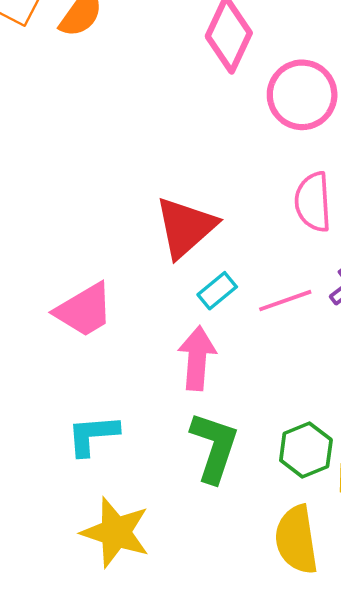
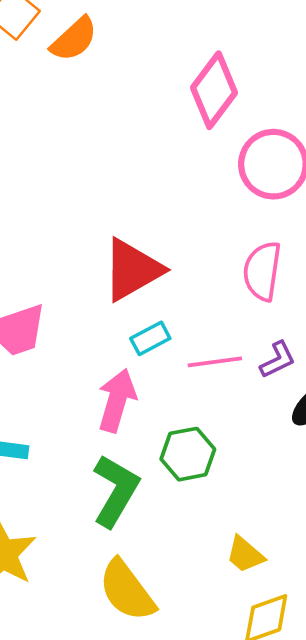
green hexagon: (306, 450) -> (188, 454), moved
yellow semicircle: (296, 540) -> (127, 590), moved, turned -40

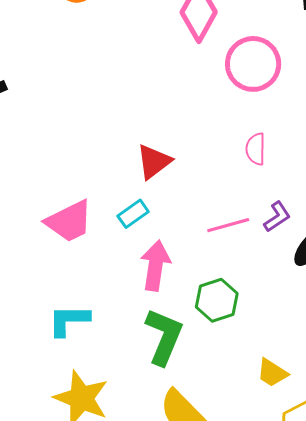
red triangle: (132, 270) -> (154, 162), size x0.7
pink semicircle: (262, 271) -> (256, 149), size x0.7
cyan rectangle: (150, 338) -> (133, 214), moved

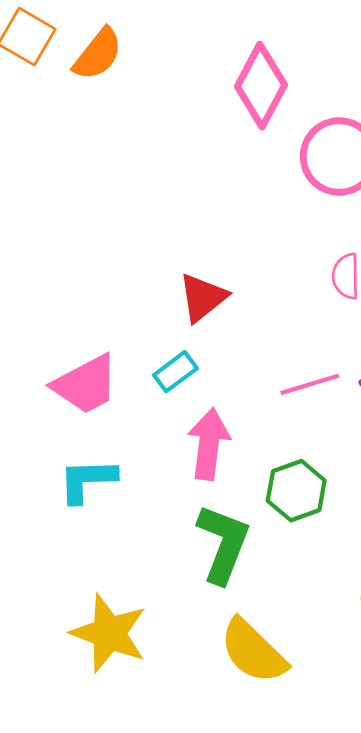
cyan L-shape: (69, 320) -> (87, 480), moved

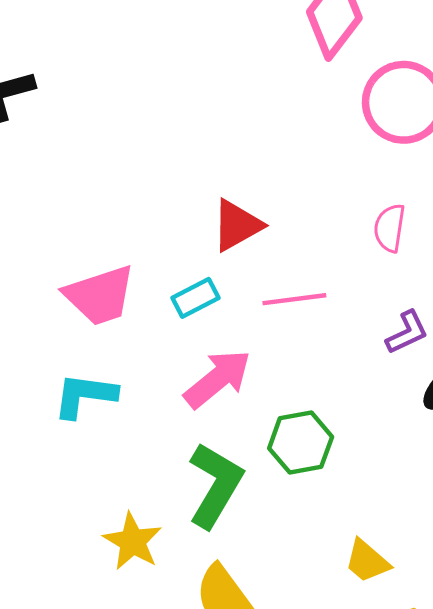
pink line: (310, 384) -> (294, 299), moved
pink arrow: (209, 444) -> (218, 379), turned 34
yellow star: (109, 633) -> (133, 541), moved, size x0.7

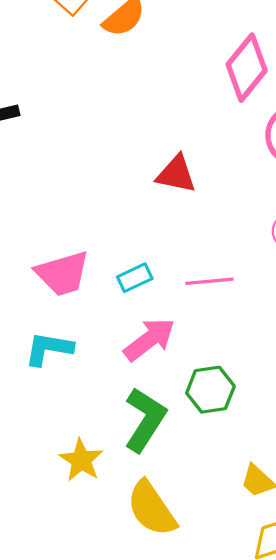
red triangle: (237, 225) -> (176, 174), moved, turned 39

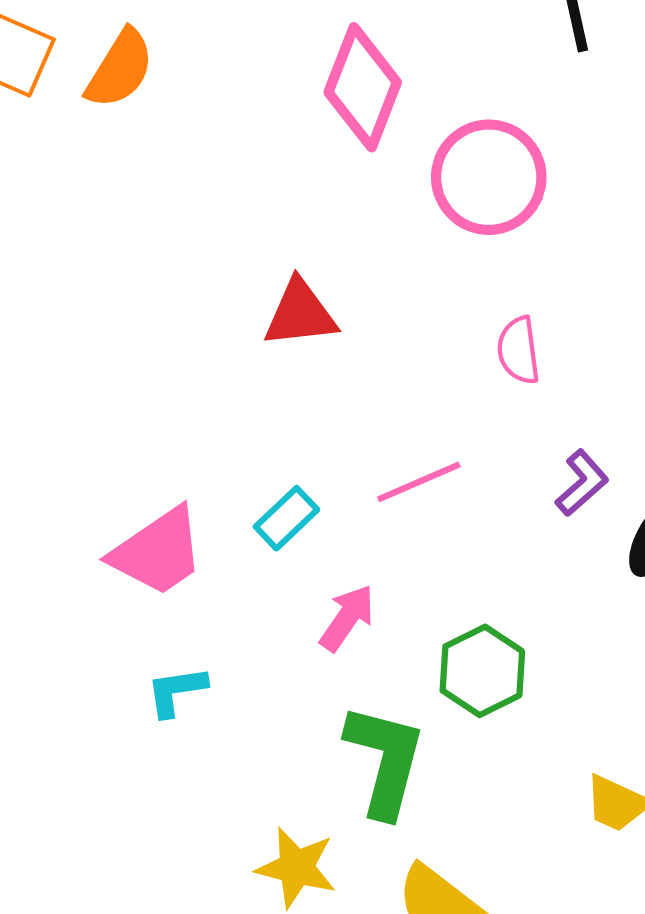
pink arrow: (149, 339) -> (347, 618), size x0.7
cyan L-shape: (49, 349) -> (176, 691), size x0.7

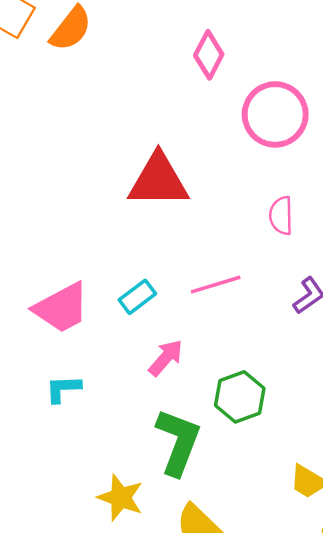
pink diamond: (363, 87) -> (209, 55), size x0.7
red triangle: (300, 314) -> (158, 180), size x1.4

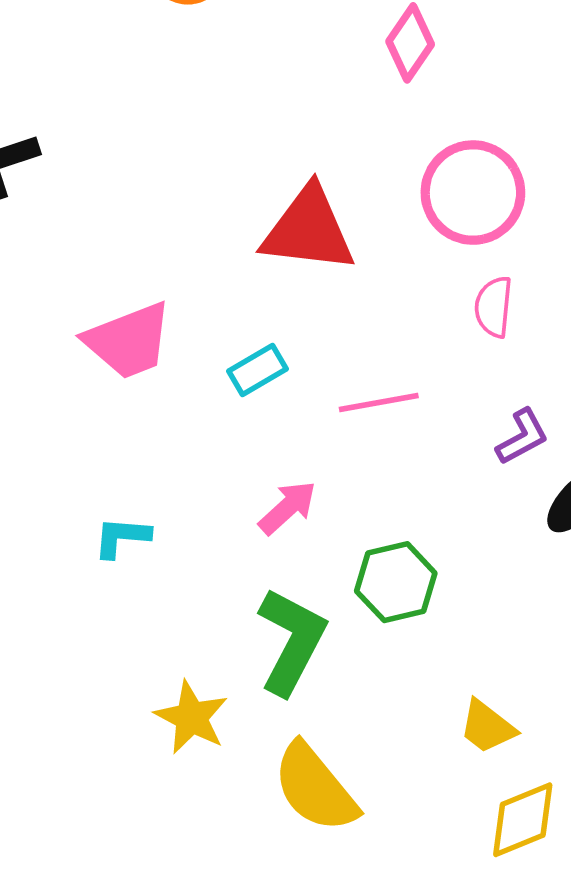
pink circle: (275, 114) -> (473, 193), moved
cyan rectangle: (137, 297) -> (257, 370), moved
pink trapezoid: (61, 308) -> (129, 341), moved

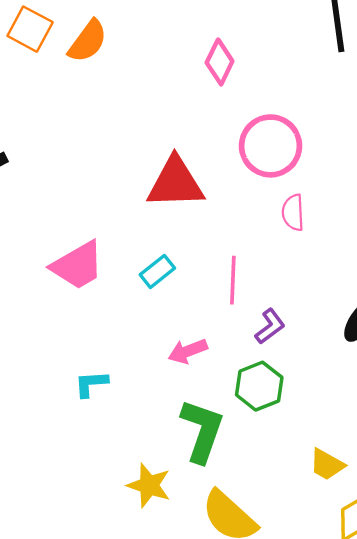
pink line: (379, 403) -> (233, 280), turned -69
purple L-shape: (522, 437) -> (270, 326), moved
pink arrow: (287, 508) -> (188, 351), turned -150

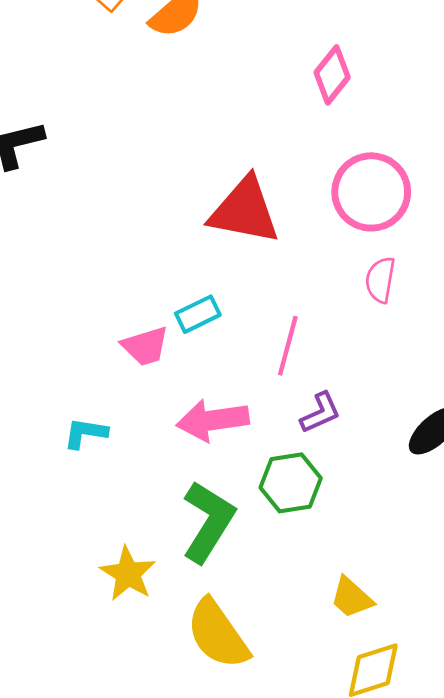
pink trapezoid: (78, 265) -> (145, 346), moved, size x0.7
pink arrow: (188, 351) -> (213, 420), size x1.4

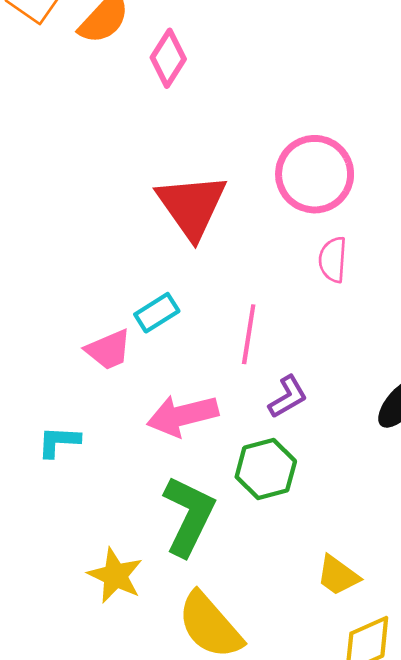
pink diamond: (332, 75) -> (168, 58), moved
red triangle: (244, 211) -> (192, 206), turned 50

